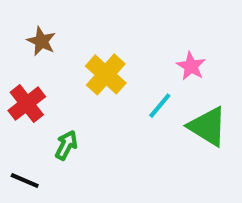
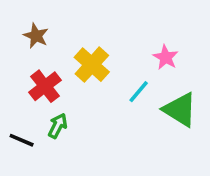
red cross: (27, 104) -> (45, 86), moved
black line: (25, 180) -> (22, 140), moved

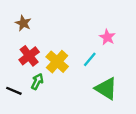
yellow cross: (92, 65) -> (57, 62), moved
green triangle: (180, 110) -> (106, 89), moved

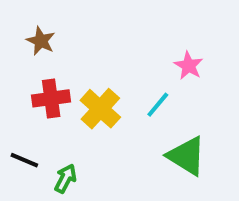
red cross: (29, 56) -> (51, 98), turned 30
green arrow: (37, 82) -> (65, 179), moved

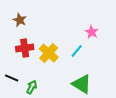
green triangle: (187, 156) -> (82, 84), moved

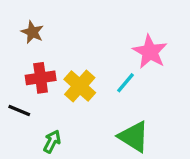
pink star: (92, 32) -> (150, 52), size x1.5
black line: (12, 78) -> (19, 111), moved

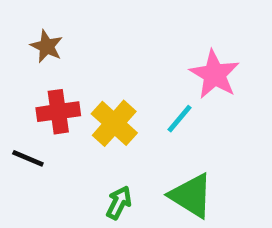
green arrow: (52, 142) -> (119, 203), moved

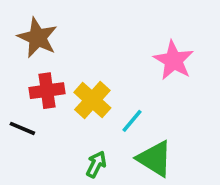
brown star: (47, 46) -> (38, 38), size x1.5
cyan line: (180, 119) -> (132, 121), moved

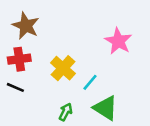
red cross: (47, 91) -> (19, 59), moved

